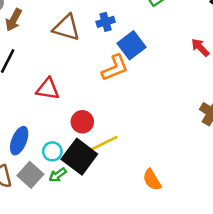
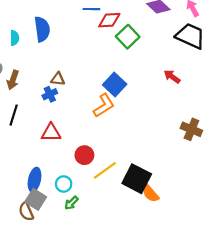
blue cross: (106, 22) -> (50, 94), moved
brown triangle: (66, 28) -> (58, 79), size x0.6
black square: (79, 157) -> (137, 179), moved
gray square: (30, 175) -> (36, 199), moved

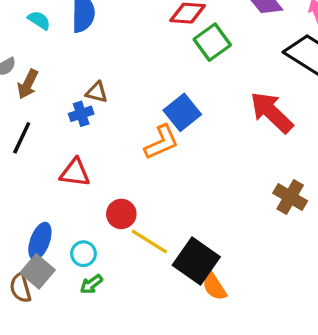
cyan semicircle: (15, 38) -> (39, 20), turned -64
red arrow: (172, 77) -> (272, 112), size x1.8
yellow line: (105, 170) -> (149, 241), turned 60

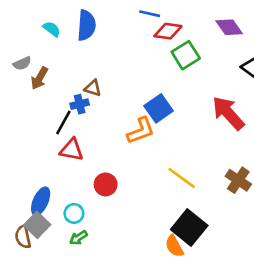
black line: (22, 138) -> (63, 123), moved
yellow line: (149, 241) -> (182, 178), moved
black square: (196, 261) -> (189, 228), moved

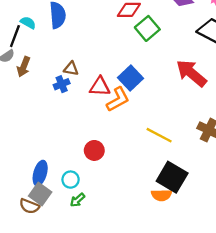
black line: (63, 123) -> (15, 36), moved
red triangle: (72, 150) -> (100, 87), moved
brown semicircle: (23, 237) -> (29, 206), turned -48
orange semicircle: (174, 246) -> (161, 195), turned -54

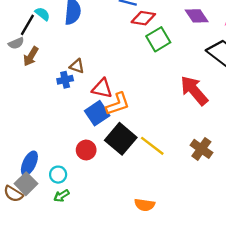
blue square: (130, 78) -> (97, 113), moved
black square: (172, 177) -> (121, 139), moved

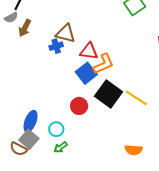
brown triangle: (77, 66) -> (66, 33), size x1.5

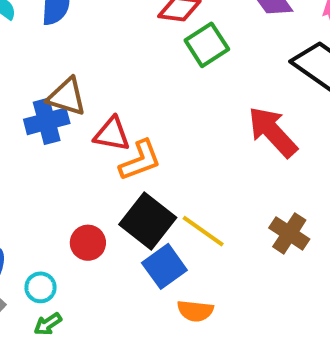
blue cross: (56, 46) -> (47, 121), size x1.5
blue square: (86, 73) -> (164, 266), moved
orange semicircle: (134, 150) -> (195, 311), moved

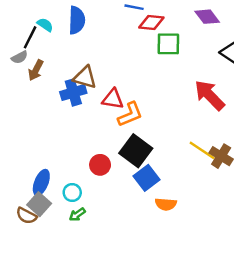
green square: (207, 45) -> (168, 44), turned 35
yellow line: (203, 231) -> (202, 150), moved

